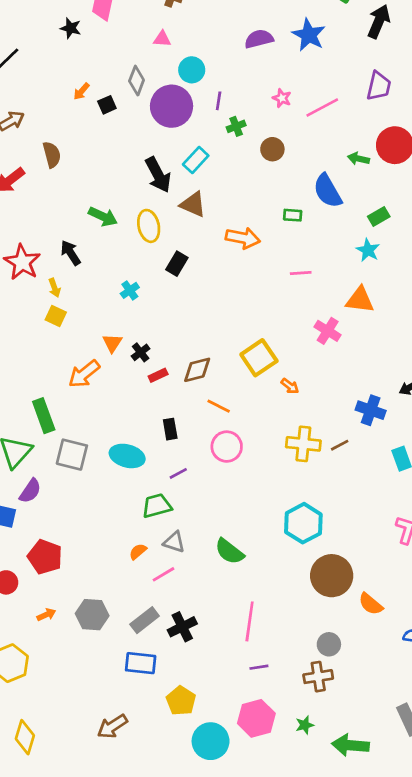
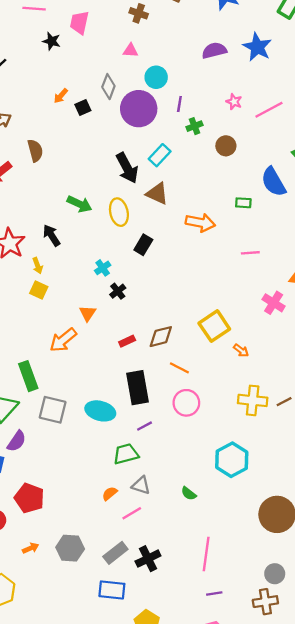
black cross: (141, 352) -> (118, 291), moved
black rectangle: (170, 429) -> (138, 388), size x1.8
cyan hexagon: (303, 523) -> (232, 460), moved
green semicircle: (229, 551) -> (189, 493), size x0.6

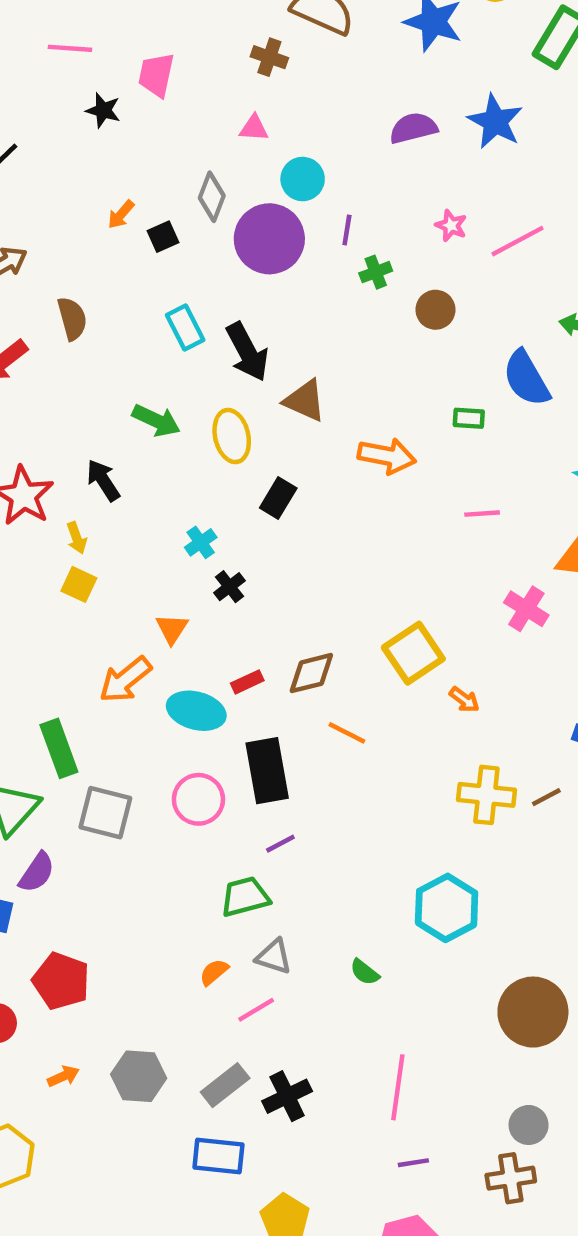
cyan rectangle: (160, 155) -> (185, 327), moved, turned -70
pink circle: (186, 403) -> (198, 799), moved
cyan ellipse: (100, 411) -> (196, 711), moved

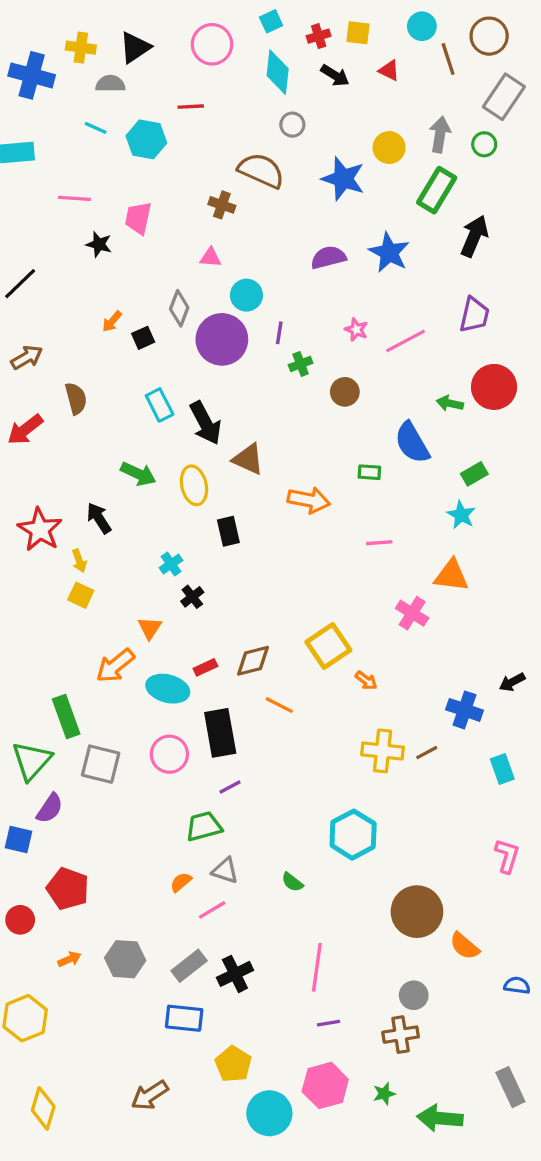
black rectangle: (278, 498) -> (228, 531), turned -44

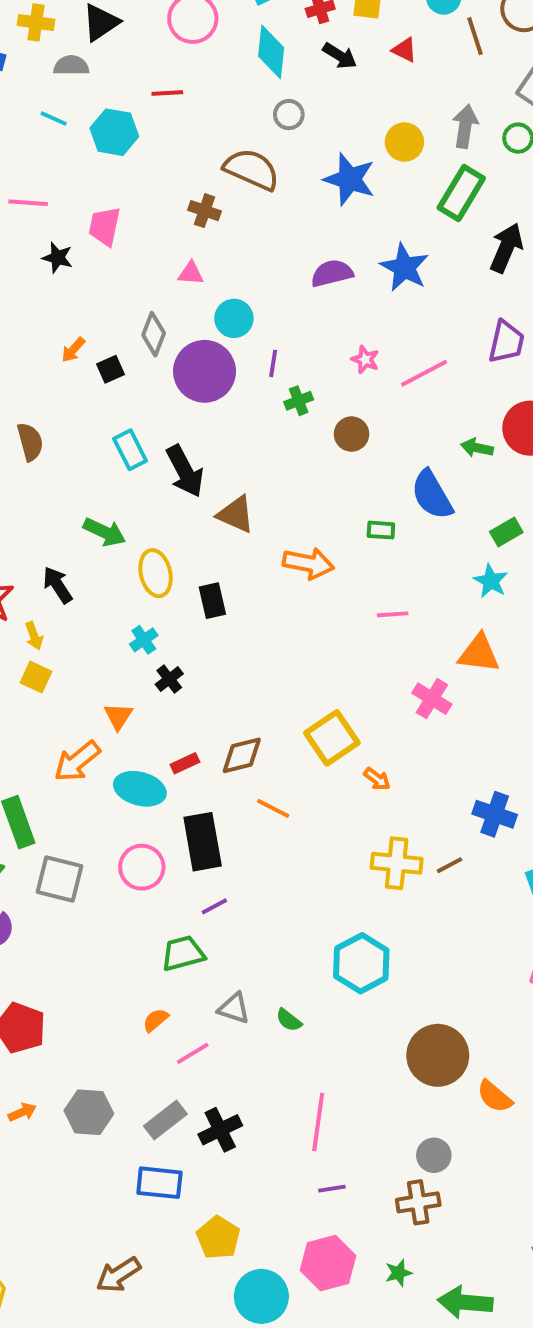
yellow ellipse: (194, 485) -> (156, 573), moved
gray triangle: (225, 871) -> (234, 1008), moved

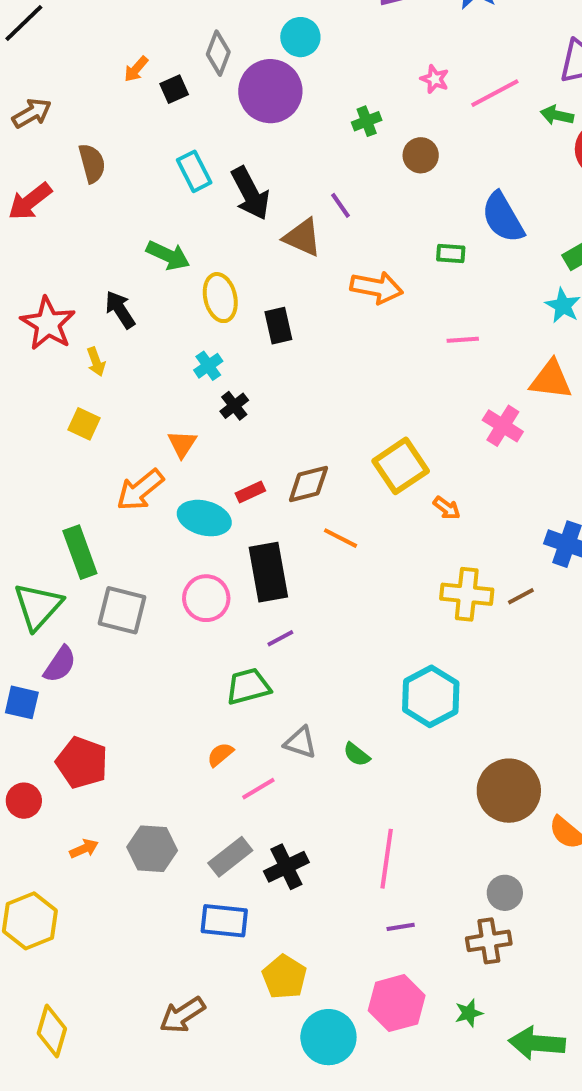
purple line: (273, 363) -> (341, 205), moved, turned -44
green arrow: (477, 448) -> (557, 115), moved
yellow square: (36, 677) -> (84, 424), moved

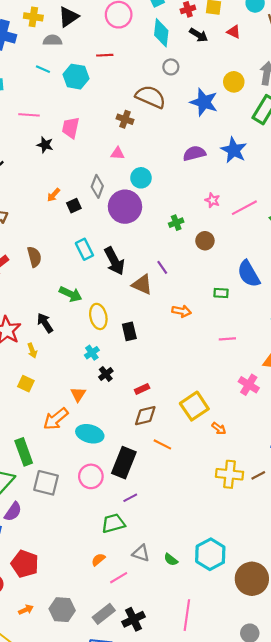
brown semicircle: (92, 163) -> (34, 257), moved
orange arrow: (377, 288) -> (182, 311), size x0.7
red rectangle: (250, 492) -> (142, 389), moved
black rectangle: (268, 572) -> (124, 463), turned 32
cyan hexagon: (431, 696) -> (210, 554), moved

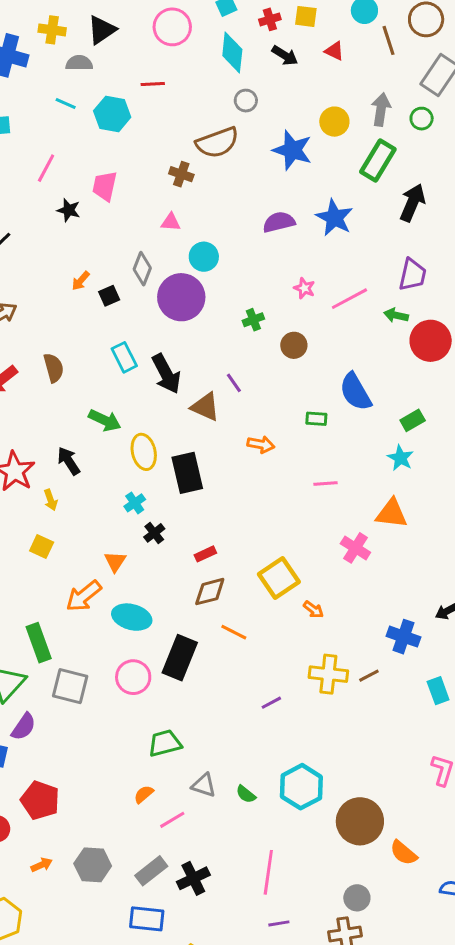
brown semicircle: (151, 97) -> (217, 143), turned 136
pink line: (29, 115) -> (46, 168), turned -66
black rectangle: (129, 331) -> (187, 473), size x1.5
purple line: (130, 498) -> (271, 703), moved

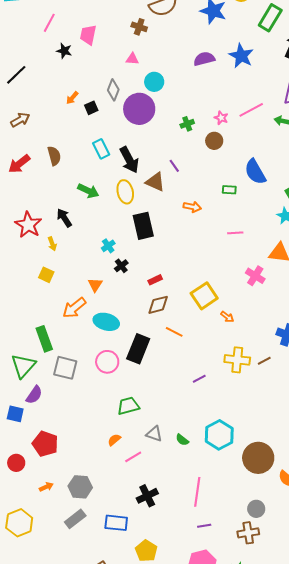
pink star: (304, 288) -> (221, 118), moved
yellow ellipse: (144, 452) -> (125, 192), moved
gray rectangle: (151, 871) -> (75, 519), moved

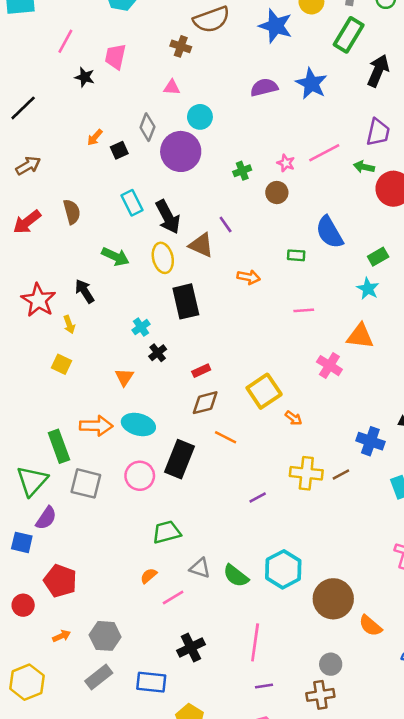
orange arrow: (74, 308) -> (96, 426), moved, turned -140
green semicircle: (182, 440) -> (236, 576), size x1.5

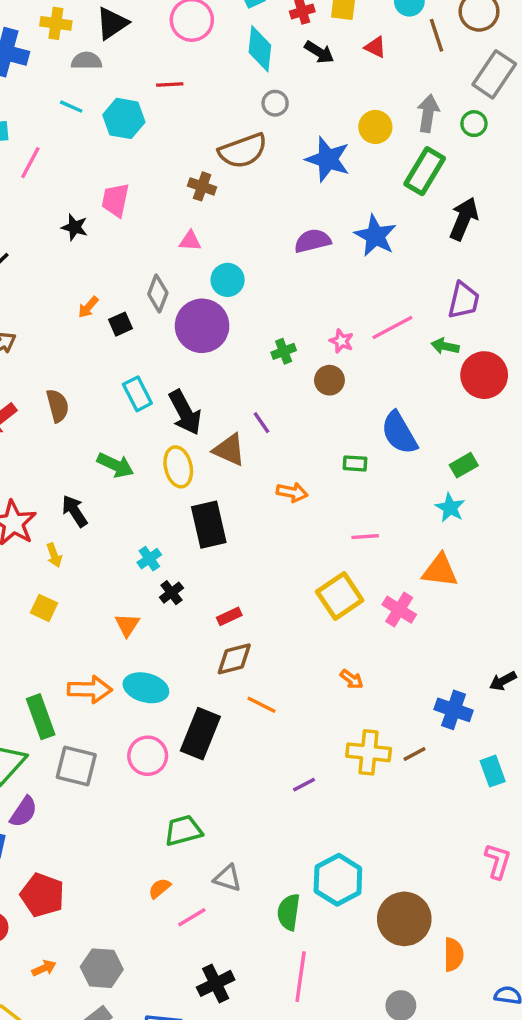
pink line: (65, 41) -> (30, 163), moved
yellow square: (264, 391) -> (340, 596), moved
green semicircle: (236, 576) -> (289, 912), moved, turned 60
orange semicircle: (370, 626) -> (454, 955), turned -130

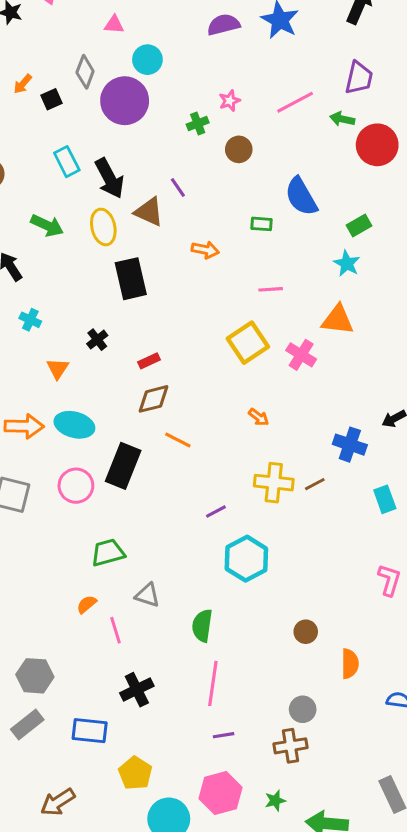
pink star: (341, 341) -> (230, 101), moved, turned 30
cyan cross: (149, 559) -> (30, 320), moved, turned -30
cyan hexagon: (338, 880) -> (246, 559), moved
pink line: (192, 917) -> (115, 630), turned -76
brown circle: (404, 919) -> (306, 632), size x0.5

